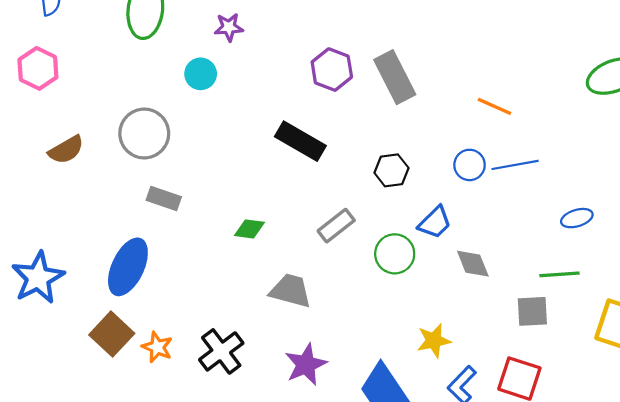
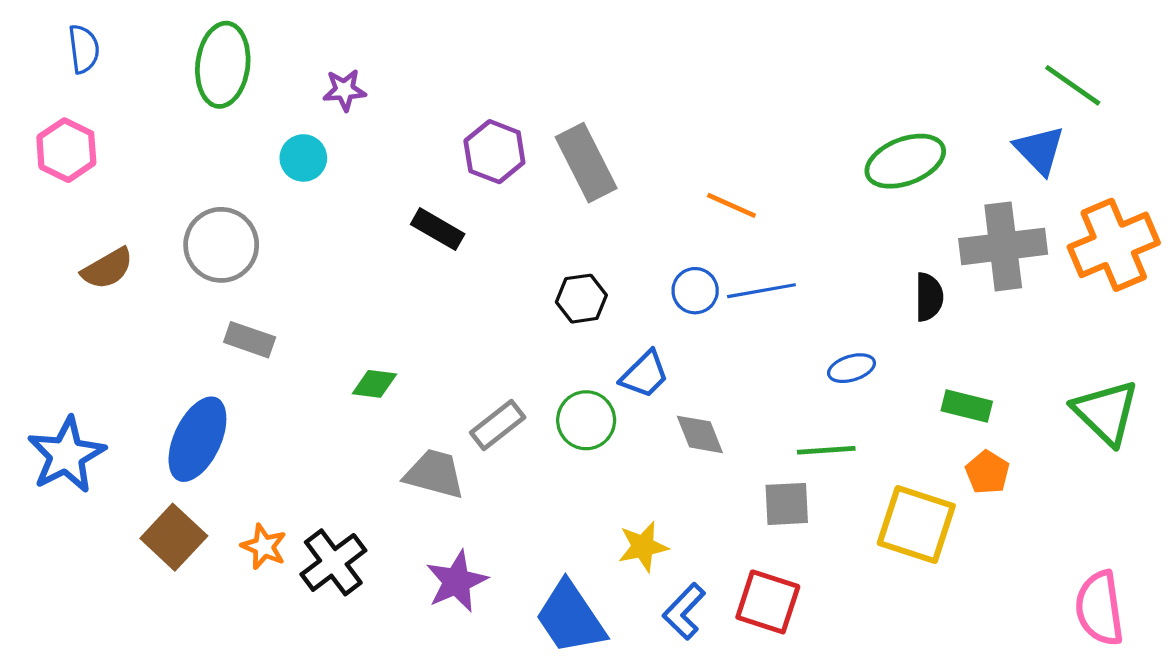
black rectangle: (300, 141) -> (438, 229), moved, size x0.7
gray rectangle: (336, 226) -> (498, 425), moved
orange star: (157, 347) -> (264, 547), moved

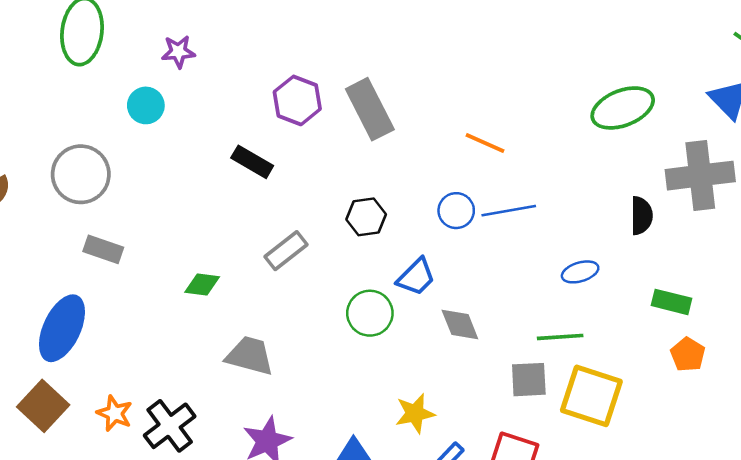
gray rectangle: (498, 425) -> (286, 251), moved
yellow square: (916, 524) -> (591, 396), moved

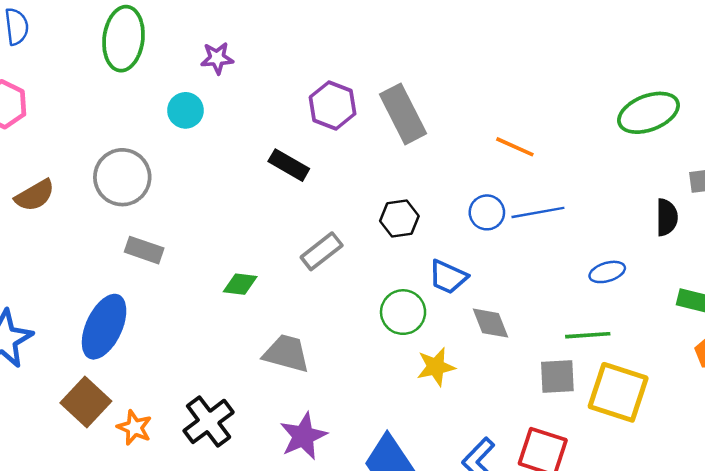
blue trapezoid: (416, 277) -> (448, 277), turned 69
orange star: (115, 413) -> (134, 428), moved
yellow star: (415, 413) -> (436, 367), moved

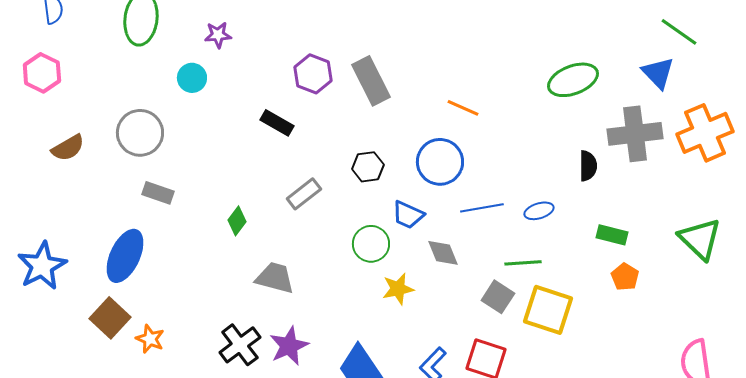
blue circle: (487, 212) -> (440, 162), size x1.6
blue line: (538, 212) -> (482, 208), moved
green diamond: (240, 284) -> (237, 221), turned -60
gray square: (557, 376) -> (498, 297), turned 36
black cross: (209, 421) -> (240, 345), moved

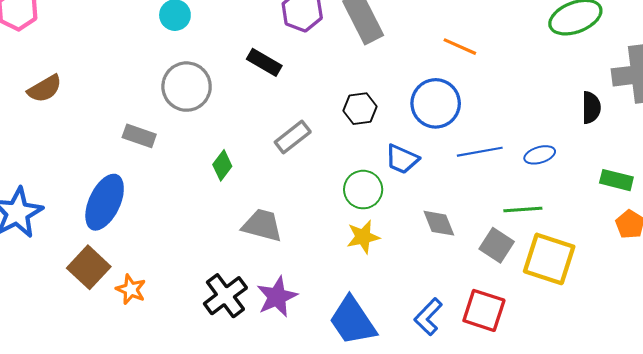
gray circle: (140, 133) -> (187, 87), moved
gray diamond: (443, 253) -> (439, 223), moved
yellow star: (398, 289) -> (363, 237), moved

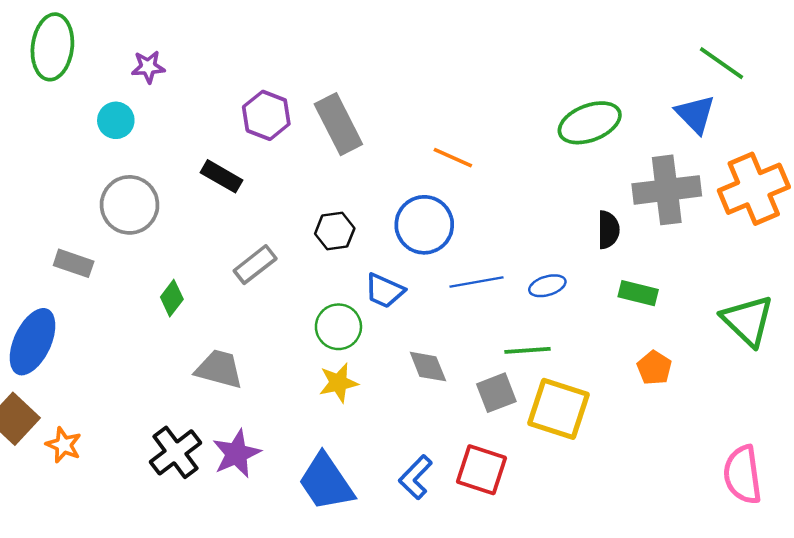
green rectangle: (616, 180) -> (638, 293), moved
gray square: (497, 245) -> (496, 393), turned 36

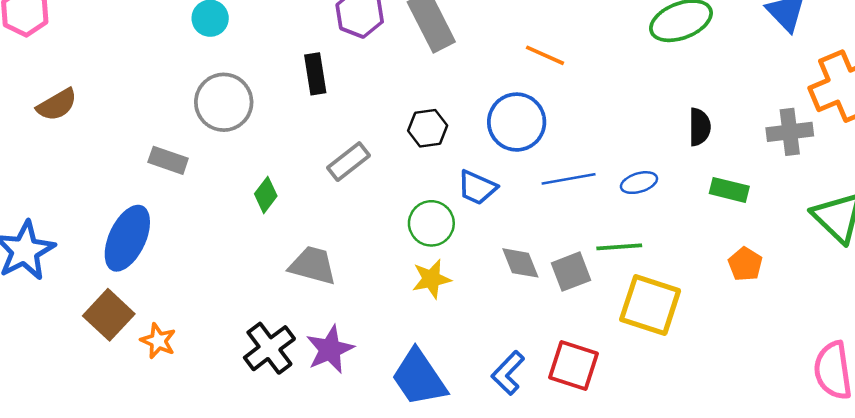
black rectangle: (222, 176) -> (315, 74), turned 51
gray cross: (667, 190) -> (790, 132), moved, size x0.7
gray square: (496, 393) -> (571, 272), moved

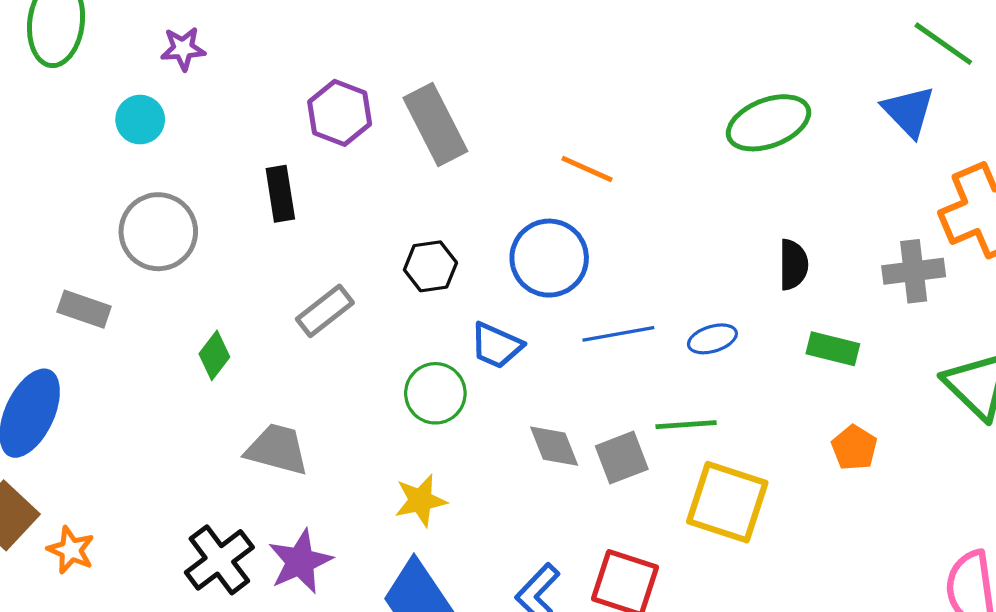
yellow star: (431, 279) -> (421, 500), moved

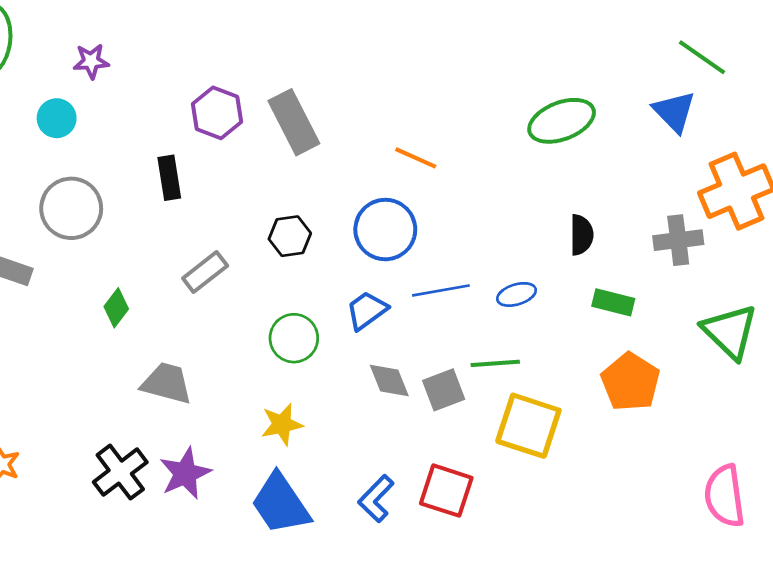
blue trapezoid: (496, 345) -> (367, 310), moved, turned 120
orange pentagon: (854, 448) -> (630, 382), size x1.6

